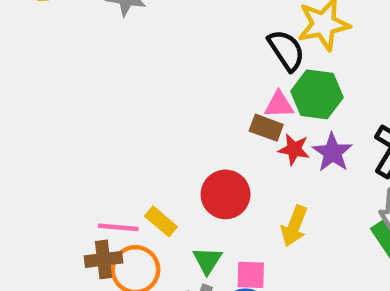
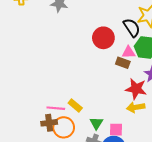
red star: (294, 149) -> (136, 89), moved, size x1.5
red circle: (226, 194) -> (103, 38), moved
yellow arrow: (294, 226) -> (136, 107), turned 60

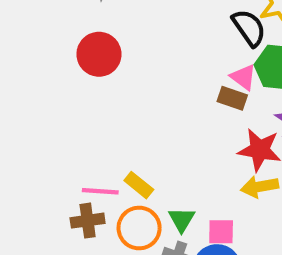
red circle: (103, 38) -> (99, 54), moved
pink triangle: (129, 52) -> (243, 77), turned 40
orange circle: (64, 127) -> (139, 228), moved

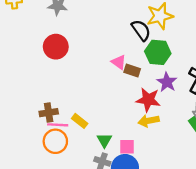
pink triangle: (243, 77) -> (119, 62), moved
brown cross: (88, 221) -> (49, 113), moved
orange circle: (139, 228) -> (55, 141), moved

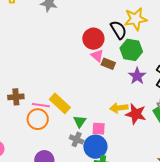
red circle: (56, 47) -> (93, 39), moved
red star: (148, 100) -> (136, 114), moved
brown cross: (49, 113) -> (16, 97), moved
yellow rectangle: (80, 121) -> (60, 103), size x1.5

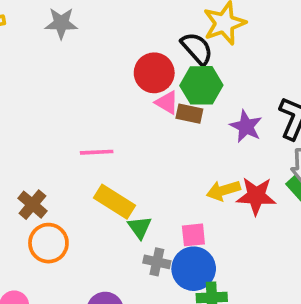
green hexagon: (131, 50) -> (201, 85), moved
brown cross: (16, 97) -> (32, 205), turned -35
pink line: (41, 105) -> (97, 152), moved
orange circle: (38, 119) -> (48, 243), moved
green triangle: (80, 121) -> (140, 227), moved

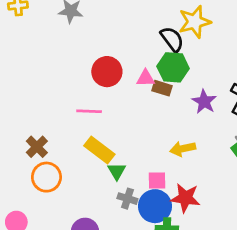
red circle: (154, 73) -> (107, 72), moved
pink triangle: (167, 103) -> (146, 78), turned -36
red star: (256, 196) -> (185, 198), moved

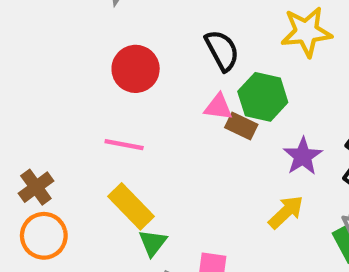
black semicircle: (172, 39) -> (222, 50), moved
red circle: (107, 72) -> (136, 69), moved
yellow arrow: (183, 149) -> (286, 212), moved, turned 140

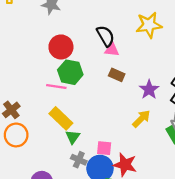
green hexagon: (263, 97) -> (70, 72), moved
pink triangle: (218, 107) -> (112, 50), moved

